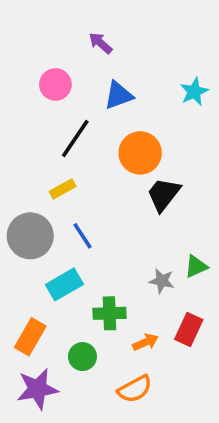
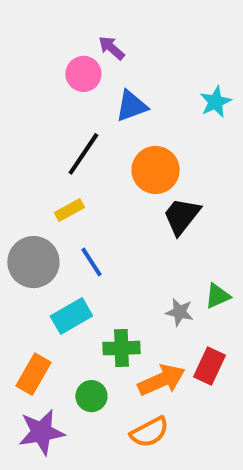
pink circle: (55, 84) -> (83, 74), moved
orange arrow: (146, 342) -> (162, 380), size x1.6

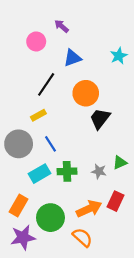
pink circle: (83, 74) -> (36, 42), moved
green cross: (122, 348) -> (67, 171), moved
green circle: (91, 396) -> (50, 218), size x1.6
orange semicircle: (150, 432) -> (82, 237), turned -110

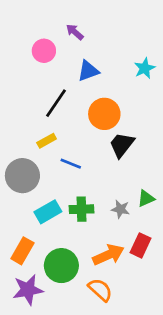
blue line: (50, 144) -> (71, 164), moved, turned -35

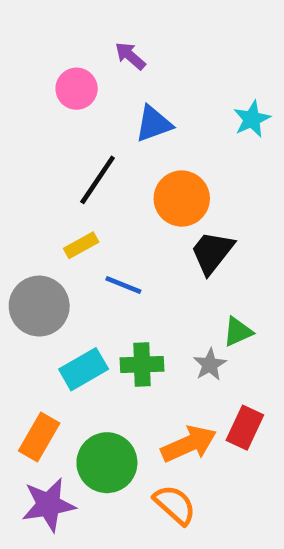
green triangle: (146, 198) -> (238, 332), moved
gray star: (120, 209) -> (210, 365), turned 30

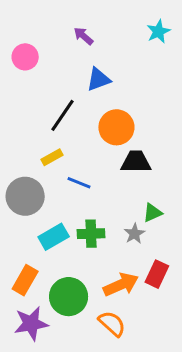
pink circle: (77, 89) -> (25, 57), moved
cyan star: (252, 119) -> (158, 31), moved
black trapezoid: (212, 252) -> (136, 162), turned 52

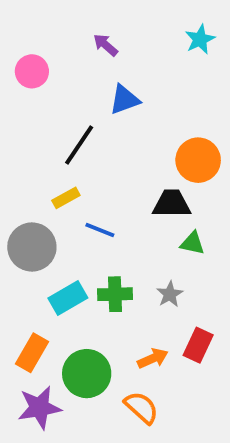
orange circle: (116, 127) -> (198, 160), moved
green triangle: (152, 213) -> (192, 243), moved, turned 36
orange arrow: (121, 285) -> (153, 358), size x0.7

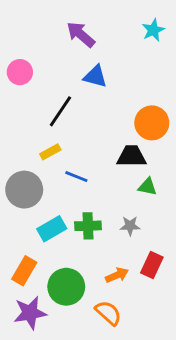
purple arrow: (106, 45) -> (81, 34), size x1.5
pink circle: (32, 71) -> (20, 72), moved
blue triangle: (124, 100) -> (95, 76), turned 35
gray star: (170, 294) -> (130, 226), turned 30

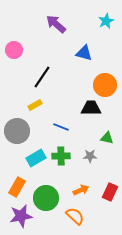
blue triangle: (95, 76) -> (84, 53), moved
blue line: (76, 177) -> (61, 127), moved
green triangle: (147, 187) -> (107, 138), moved
red rectangle: (152, 265) -> (110, 192), moved

